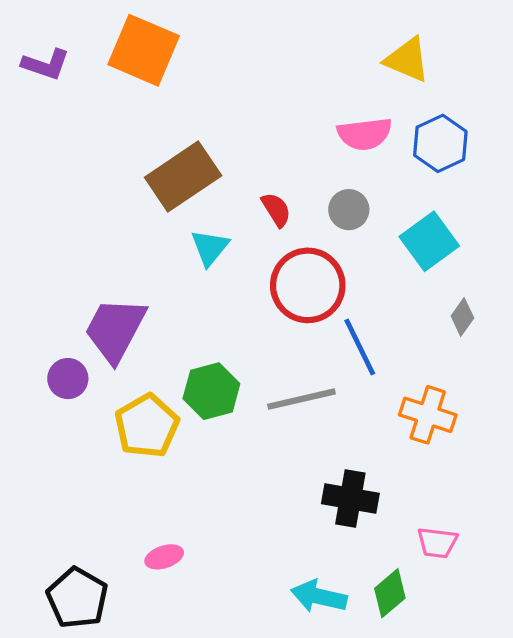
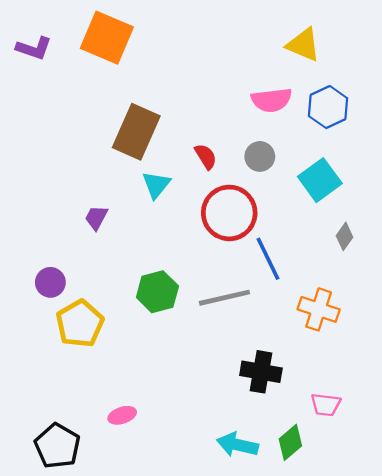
brown rectangle: (183, 176) -> (136, 132), turned -32
purple trapezoid: (115, 330) -> (96, 218), moved, size x0.5
yellow pentagon: (147, 426) -> (80, 324), moved

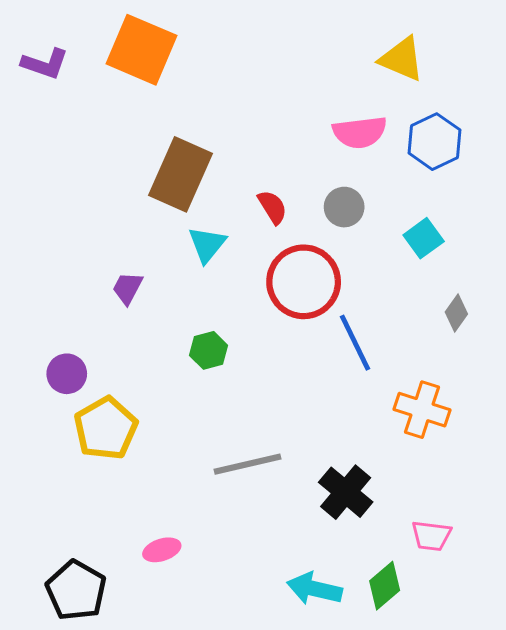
cyan square: (320, 180) -> (424, 238), size x0.7
green hexagon: (157, 292) -> (209, 350), moved, size x0.7
gray line: (224, 298) -> (247, 464), moved
black cross: (261, 372) -> (346, 492), turned 30

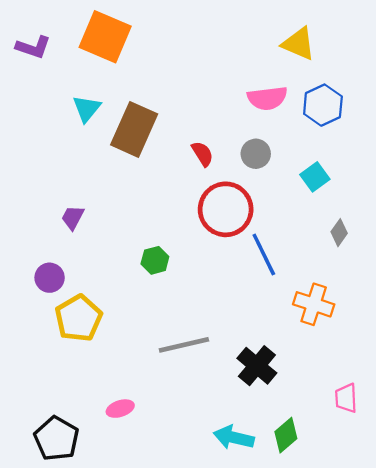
cyan triangle: (207, 244) -> (87, 109), moved
purple trapezoid: (128, 288) -> (73, 217), moved
pink trapezoid: (431, 536) -> (346, 398), moved, turned 80

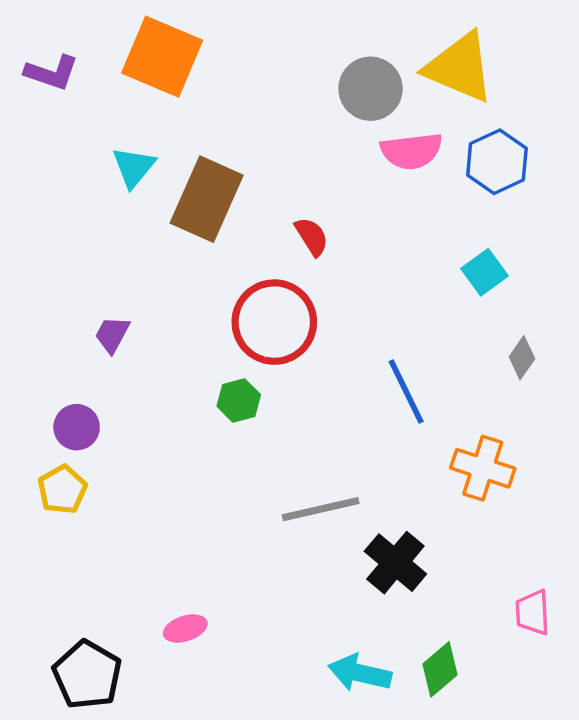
yellow triangle: (299, 44) -> (460, 67), size x1.4
gray circle: (256, 154) -> (371, 89), moved, size x1.4
red circle: (226, 209) -> (274, 322), moved
yellow pentagon: (79, 318) -> (62, 490), moved, size x0.7
gray line: (184, 345) -> (321, 509), moved

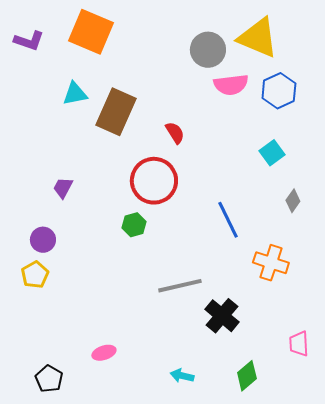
cyan triangle: (134, 167) -> (75, 94), turned 40
cyan arrow: (360, 673) -> (182, 376), moved, size x0.7
black pentagon: (87, 675) -> (49, 379), size x0.7

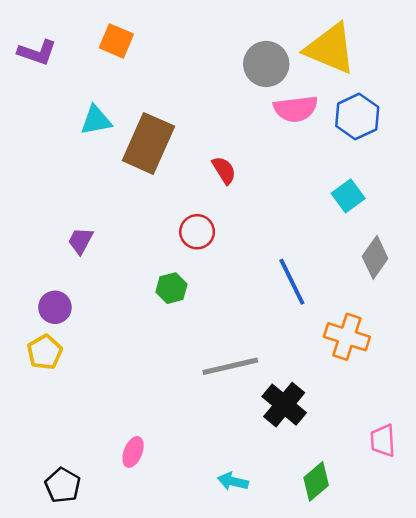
orange square: (91, 32) -> (116, 41), size x0.6
red circle: (154, 181) -> (197, 232), size x0.6
gray diamond: (293, 201) -> (375, 257), size x1.4
pink ellipse: (104, 353) -> (133, 452), turned -50

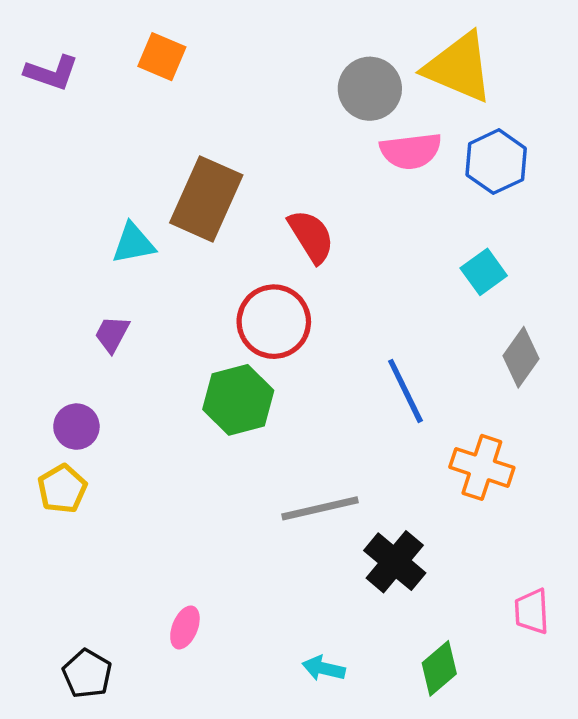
cyan triangle: (96, 120) -> (133, 243), moved
red semicircle: (224, 170) -> (311, 236), size x1.4
red circle: (197, 232) -> (274, 322), size x1.5
green hexagon: (171, 288) -> (238, 400), size x1.6

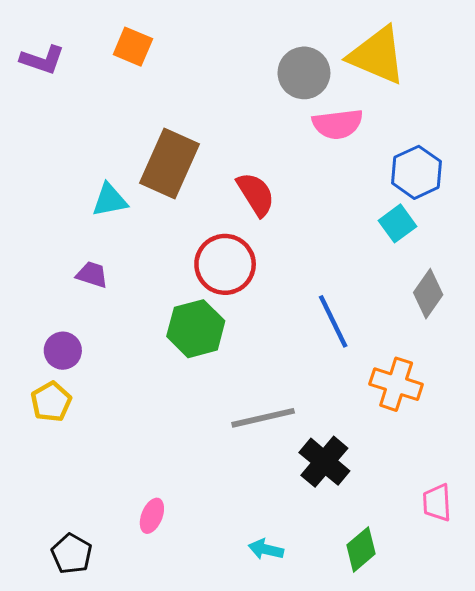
blue hexagon: (496, 162) -> (417, 172), moved
purple trapezoid: (112, 334) -> (92, 275), turned 80

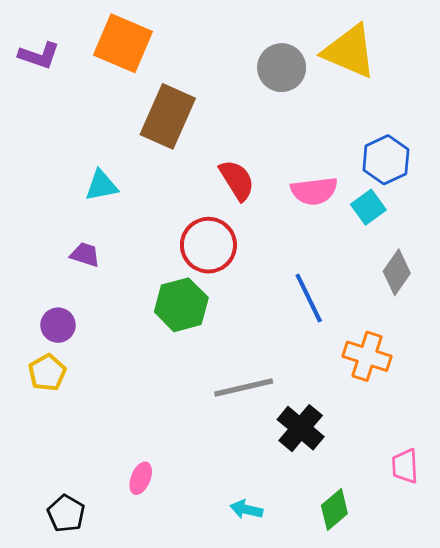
orange square: (133, 47) -> (123, 43), size x1.6
pink semicircle: (338, 124) -> (314, 191), moved
brown rectangle: (169, 164) -> (168, 116), moved

